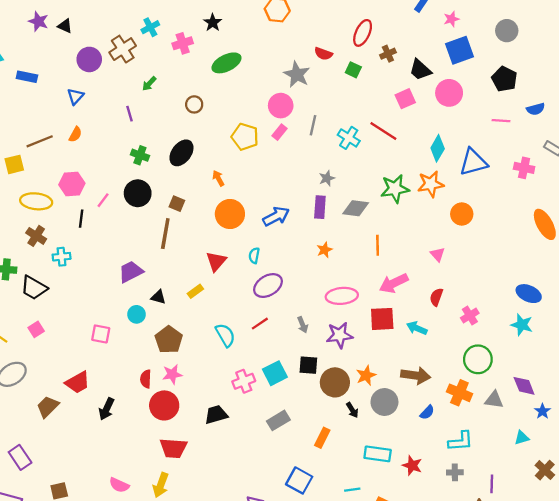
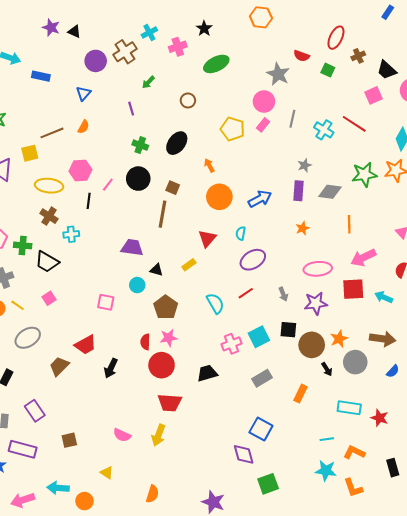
purple trapezoid: (131, 272) -> (132, 248), turned 35
blue square: (299, 480) -> (261, 429), moved

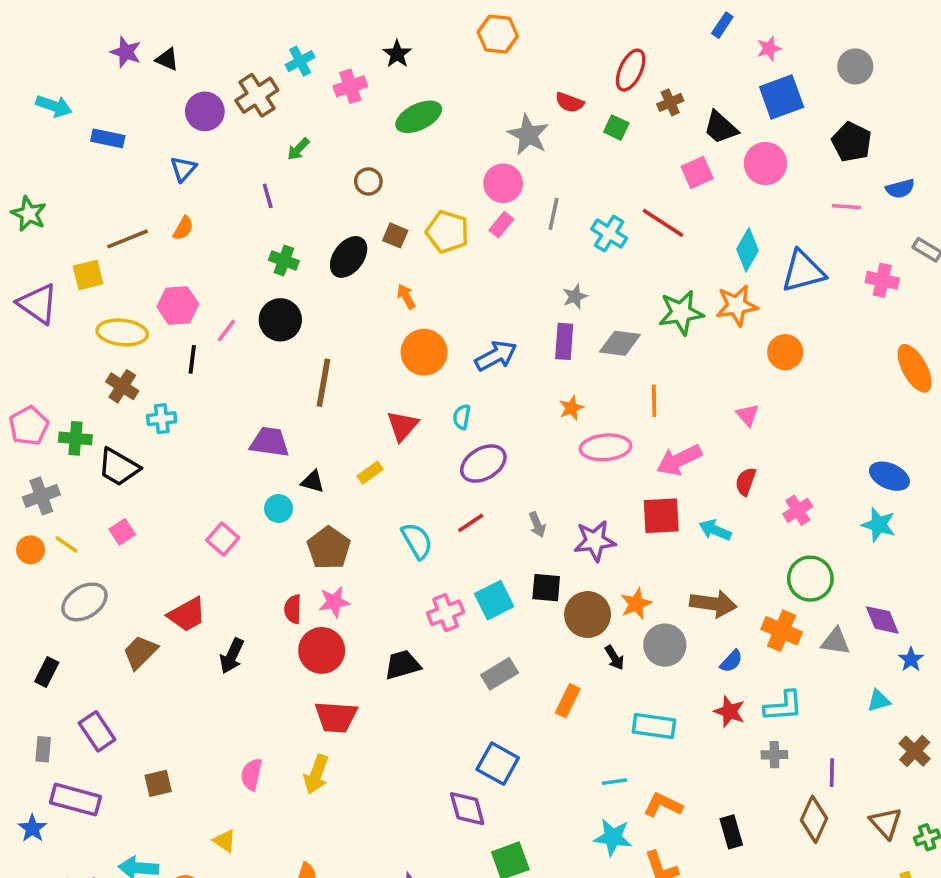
brown square: (173, 188) -> (395, 235), moved
pink ellipse: (318, 269) -> (606, 447), moved
pink square: (106, 302) -> (223, 539), turned 30
red star: (380, 418) -> (730, 712), moved
pink semicircle: (122, 435) -> (252, 774), turned 78

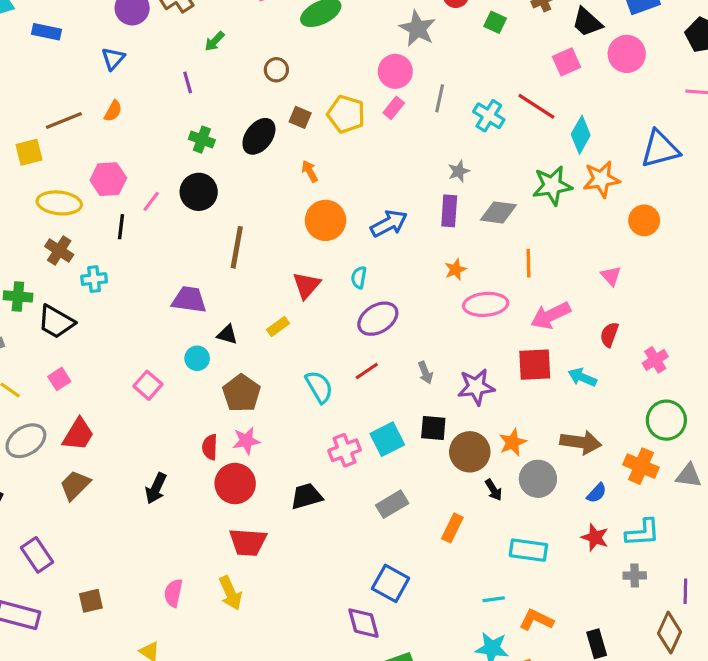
cyan diamond: (747, 250) -> (581, 135), moved
red trapezoid: (187, 615) -> (78, 434), moved, turned -30
yellow arrow: (316, 774) -> (230, 593), turned -44

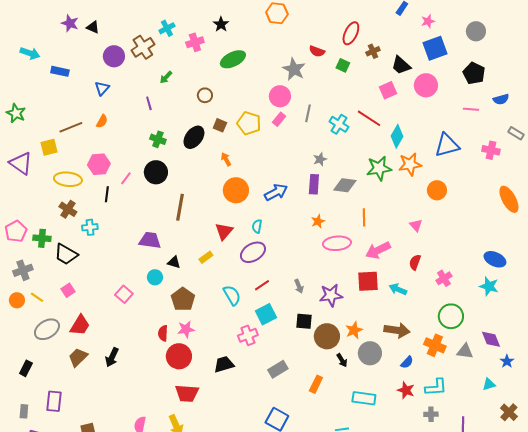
purple ellipse: (378, 319) -> (253, 252), moved
cyan square: (387, 439) -> (266, 314), moved
black arrow: (156, 488) -> (112, 357), moved
purple rectangle: (37, 555) -> (54, 401), turned 40

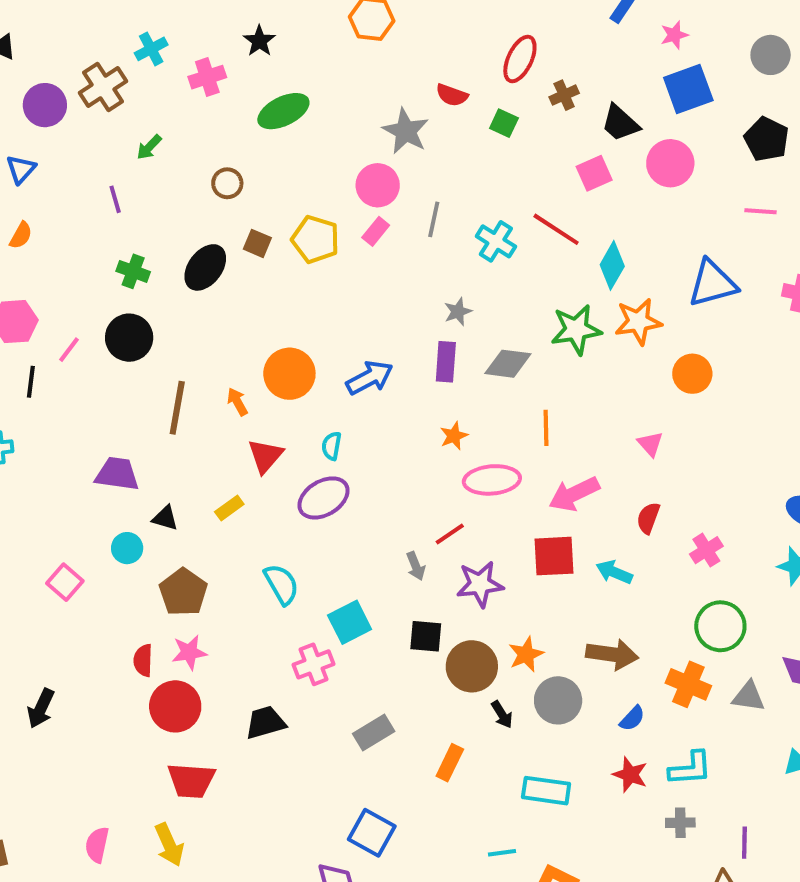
orange arrow: (226, 159) -> (237, 402), moved
red line: (262, 285) -> (450, 534), moved

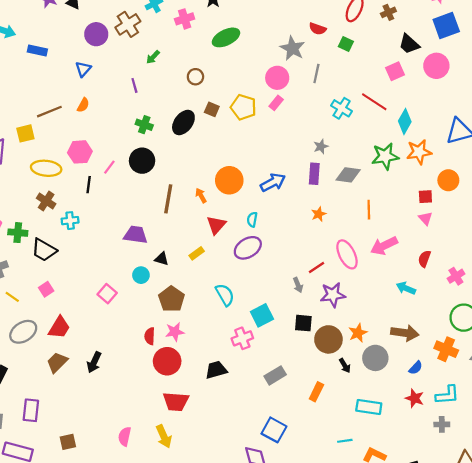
brown cross: (564, 95) -> (388, 12), moved
gray line: (434, 219) -> (316, 73), moved
pink ellipse: (492, 480) -> (347, 254), moved, turned 68
red square: (554, 556) -> (425, 197), moved, size x0.6

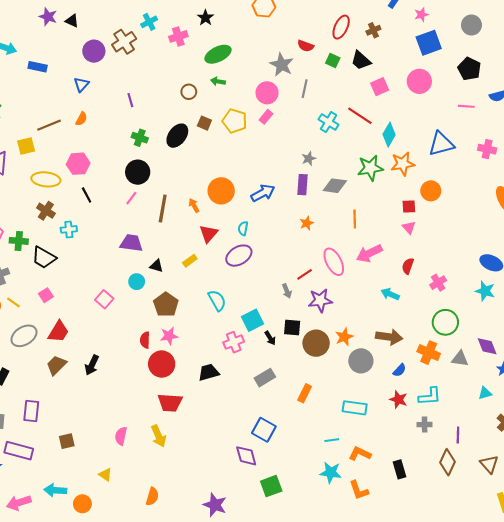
black trapezoid: (409, 44) -> (361, 60), moved
green arrow: (153, 57) -> (218, 81), moved, turned 56
pink line: (109, 167) -> (131, 198), moved
black line: (89, 185) -> (87, 195), turned -35
black arrow: (345, 366) -> (270, 338), moved

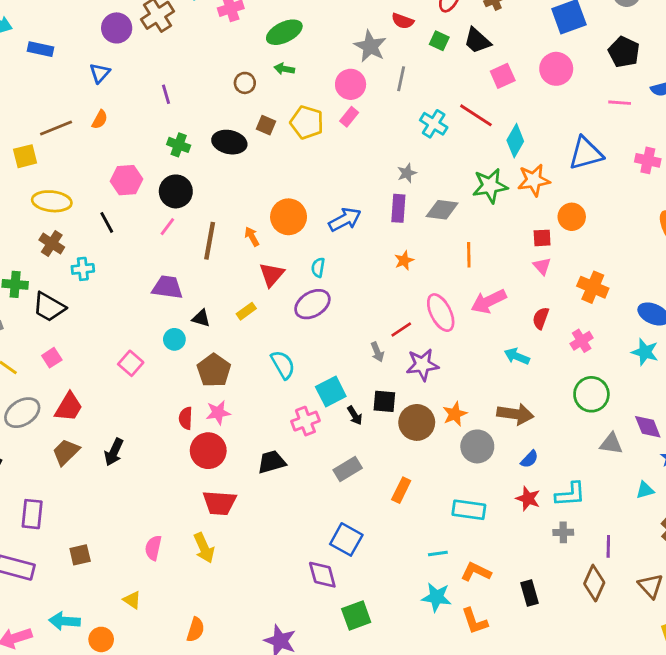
black ellipse: (177, 136) -> (229, 142), turned 65
pink hexagon: (78, 164) -> (126, 180), moved
orange cross: (429, 353) -> (593, 287), moved

